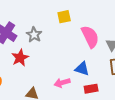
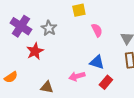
pink semicircle: (90, 37) -> (97, 30), moved, size x0.6
red rectangle: (91, 89) -> (106, 82), turned -40

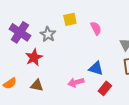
yellow square: (79, 10) -> (70, 19), moved
pink semicircle: (97, 30) -> (96, 28), moved
brown triangle: (47, 87) -> (37, 85), moved

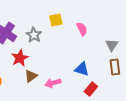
pink arrow: (76, 82) -> (53, 83), moved
brown triangle: (37, 85) -> (31, 76), moved, turned -48

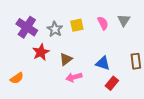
yellow square: (56, 20) -> (77, 25), moved
gray triangle: (112, 45) -> (124, 20), moved
brown triangle: (31, 76) -> (66, 59), moved

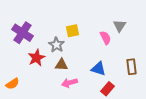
pink semicircle: (103, 23) -> (106, 38), moved
gray star: (55, 29) -> (56, 45), moved
brown triangle: (66, 59) -> (62, 65), turned 40

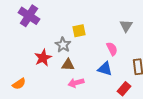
purple cross: (22, 33) -> (29, 16), moved
pink semicircle: (106, 38) -> (112, 49), moved
red rectangle: (108, 89) -> (124, 89), moved

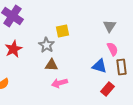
pink semicircle: (112, 49) -> (112, 49), moved
red star: (43, 58) -> (13, 49), moved
blue triangle: (105, 69) -> (99, 66), moved

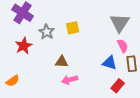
gray triangle: (109, 26) -> (120, 23), size x1.5
gray star: (46, 45) -> (47, 32), moved

